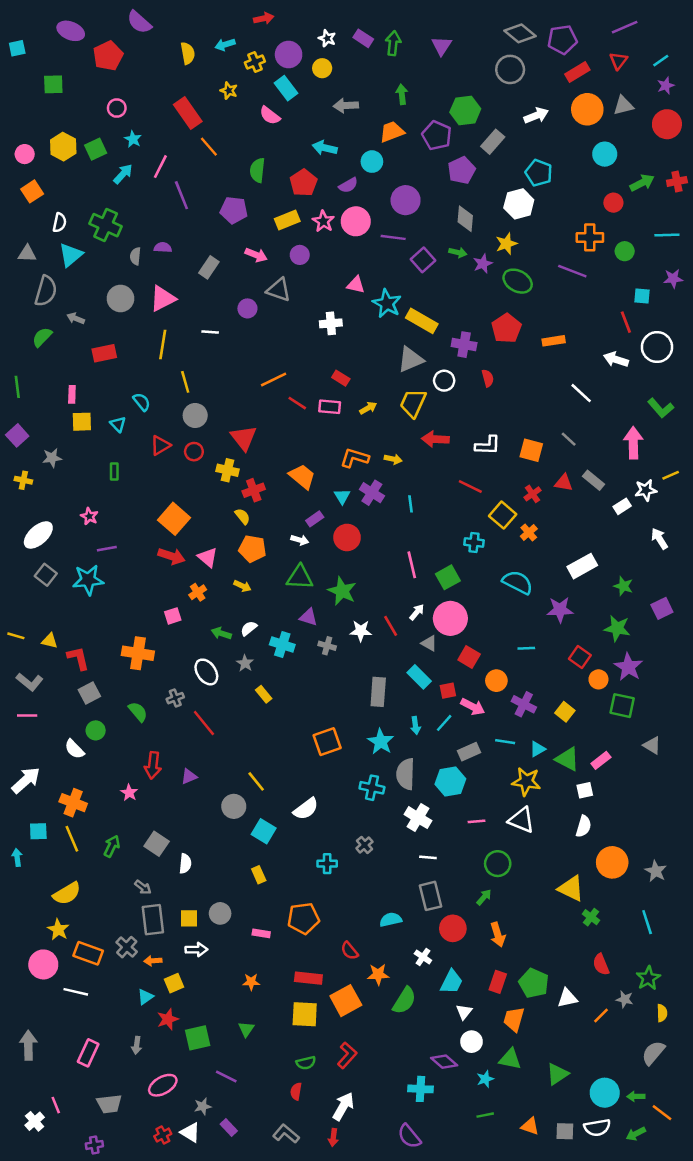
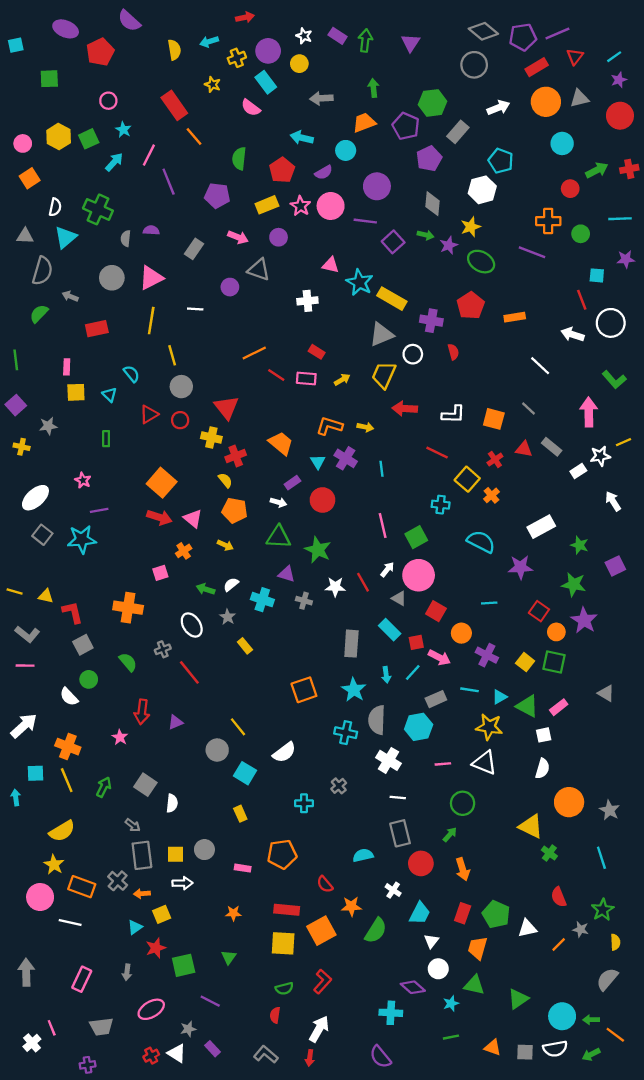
purple line: (625, 27) -> (557, 34), moved
green square: (622, 706) -> (554, 662), moved

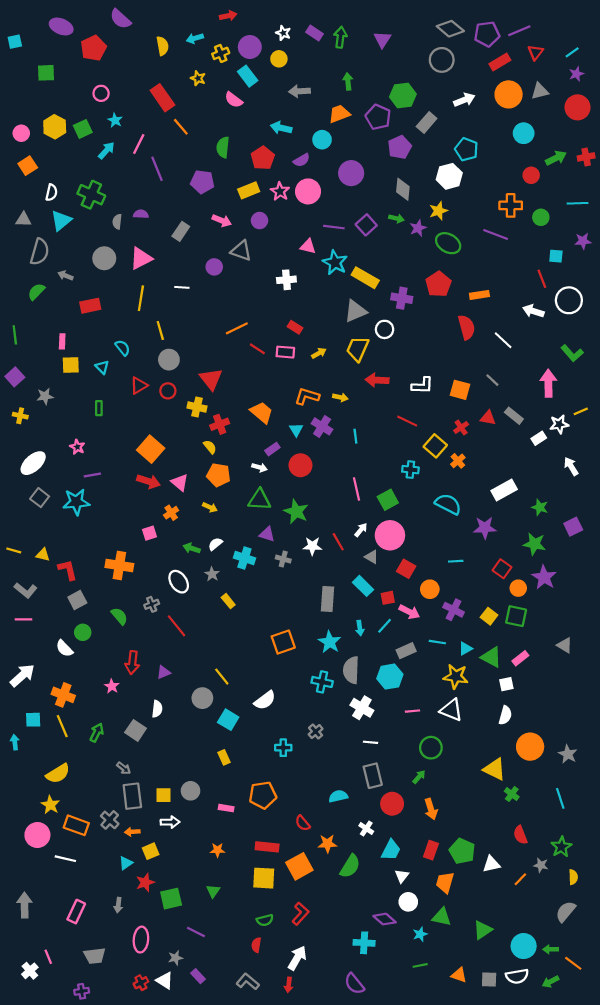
purple line: (365, 221) -> (334, 227), moved
red semicircle: (453, 352) -> (466, 327), moved, size x1.6
white semicircle: (172, 803) -> (157, 709), moved
pink ellipse: (151, 1009) -> (141, 940), turned -55

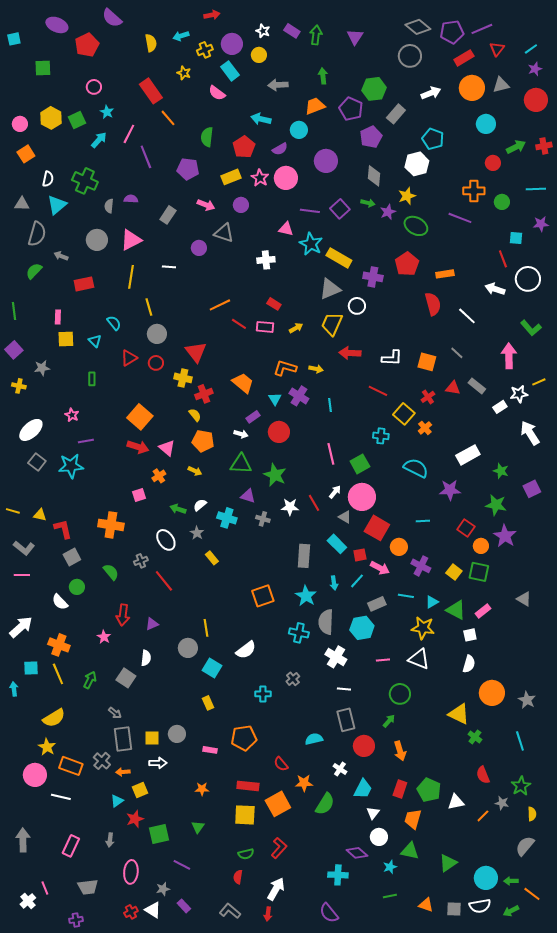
white arrow: (571, 466) -> (530, 433), size x1.4
red square: (406, 569) -> (377, 528), size x1.4
yellow line: (222, 677) -> (206, 628), turned 30

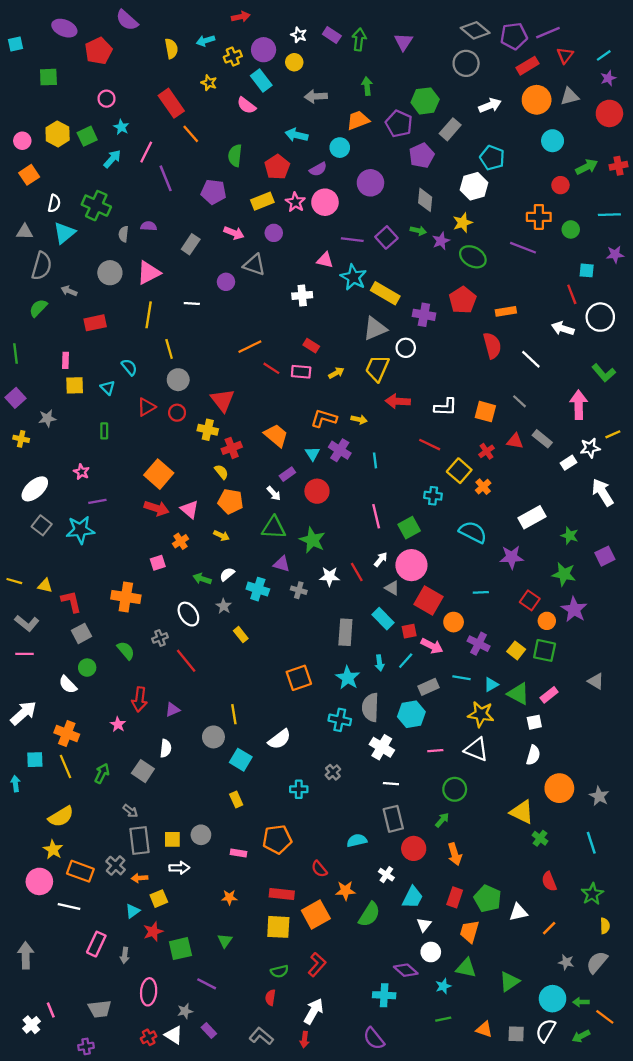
white arrow: (241, 434) -> (274, 493), turned 32
gray star: (502, 803) -> (566, 962), moved
pink rectangle: (71, 846) -> (96, 944), moved
white semicircle: (480, 906) -> (546, 1030), turned 130

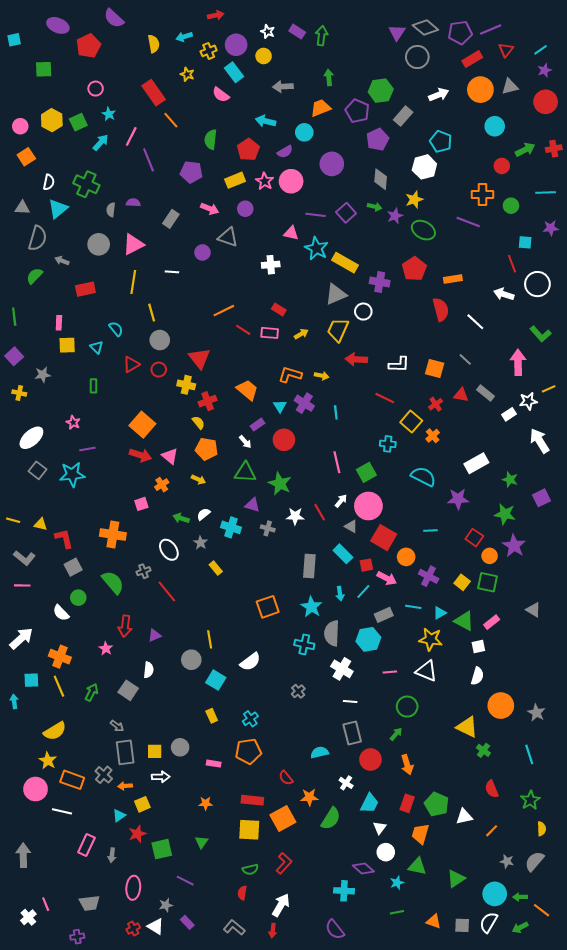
purple triangle: (403, 42) -> (397, 33), moved
green semicircle: (126, 650) -> (113, 582), size x1.4
cyan cross: (299, 789) -> (250, 719), moved, turned -35

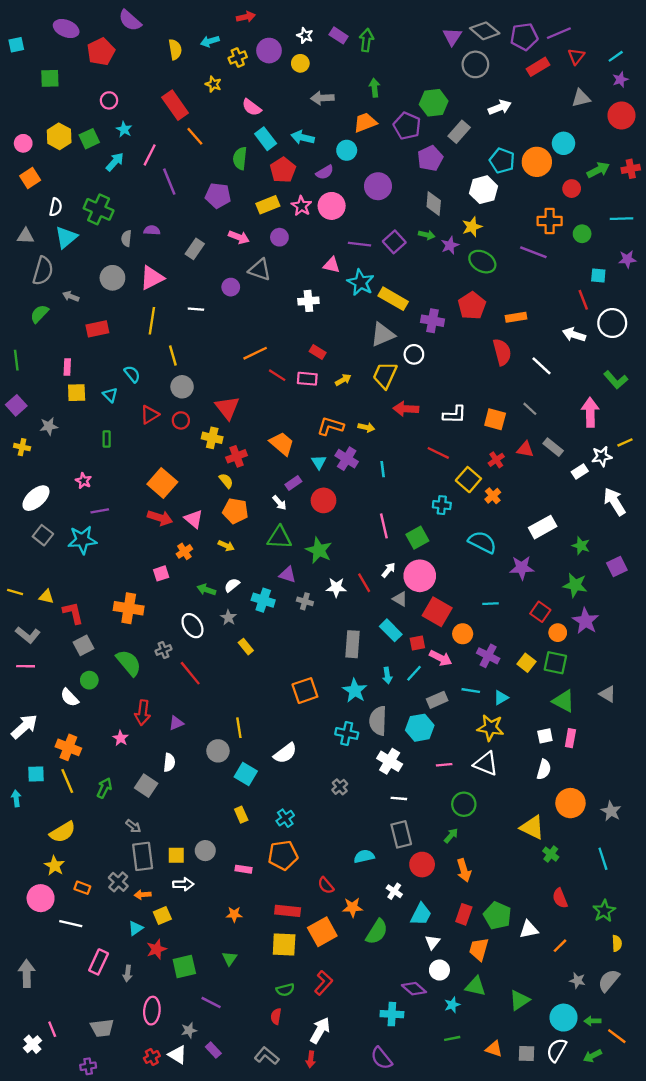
cyan rectangle: (234, 72) -> (266, 139), moved
orange circle: (480, 90) -> (537, 162), moved
green triangle: (464, 621) -> (564, 701), moved
pink rectangle: (492, 622) -> (570, 738), moved, turned -42
orange rectangle: (72, 780) -> (82, 888), size x0.6

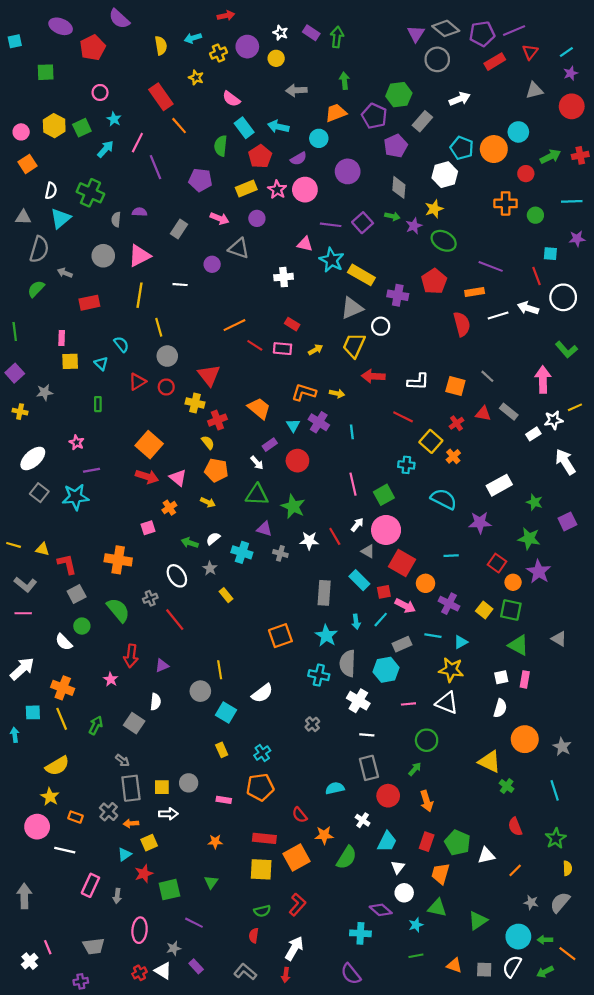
purple line: (533, 252) -> (491, 266), moved
white line: (541, 366) -> (498, 315), moved, turned -60

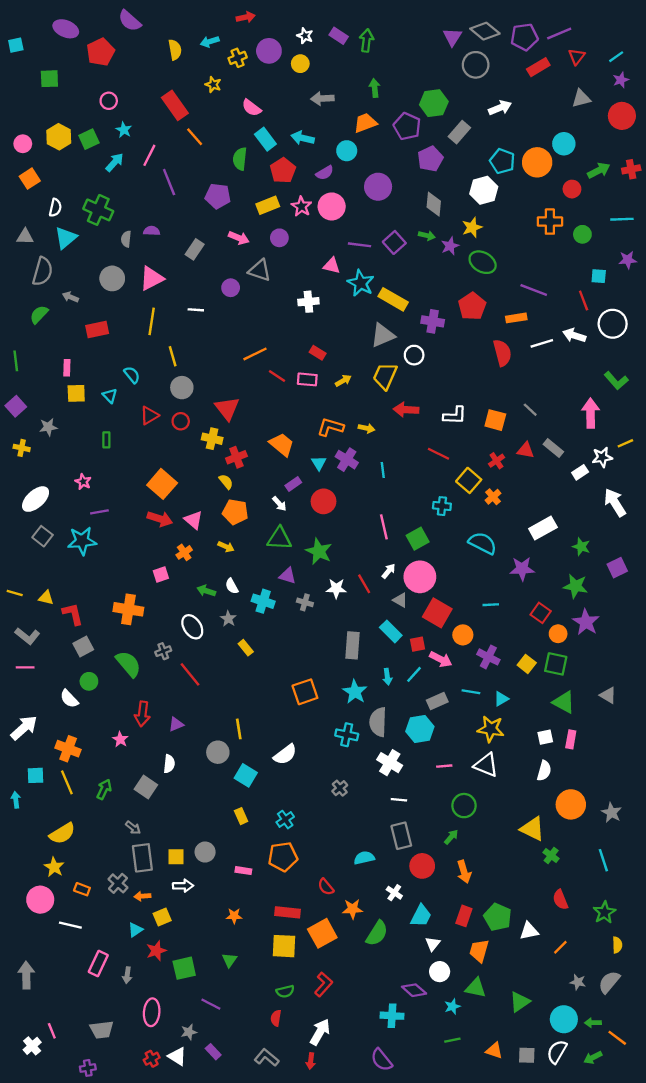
white semicircle: (213, 539) -> (232, 586), turned -80

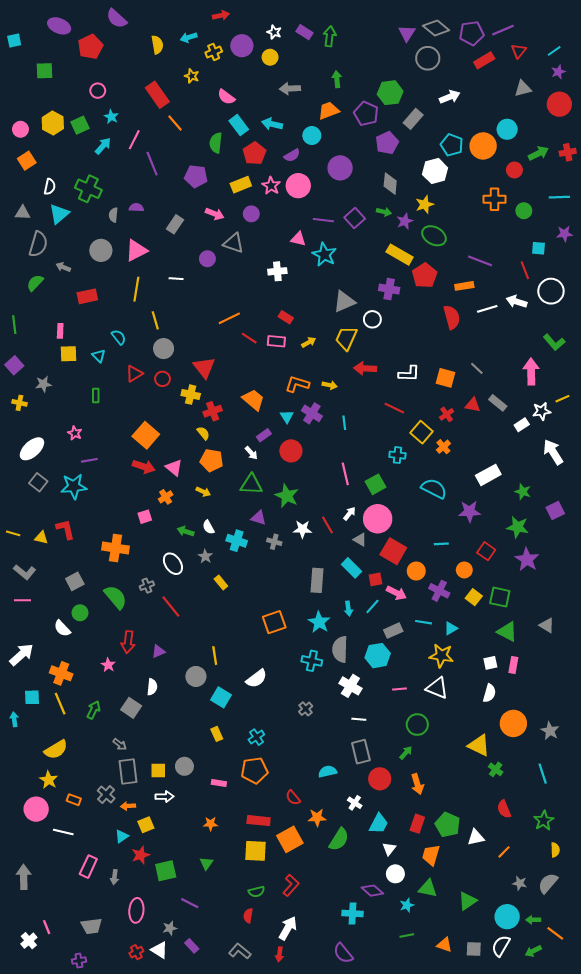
yellow rectangle: (393, 299) -> (400, 255), moved
red L-shape: (73, 614) -> (65, 529), moved
orange circle: (558, 634) -> (464, 570), moved

